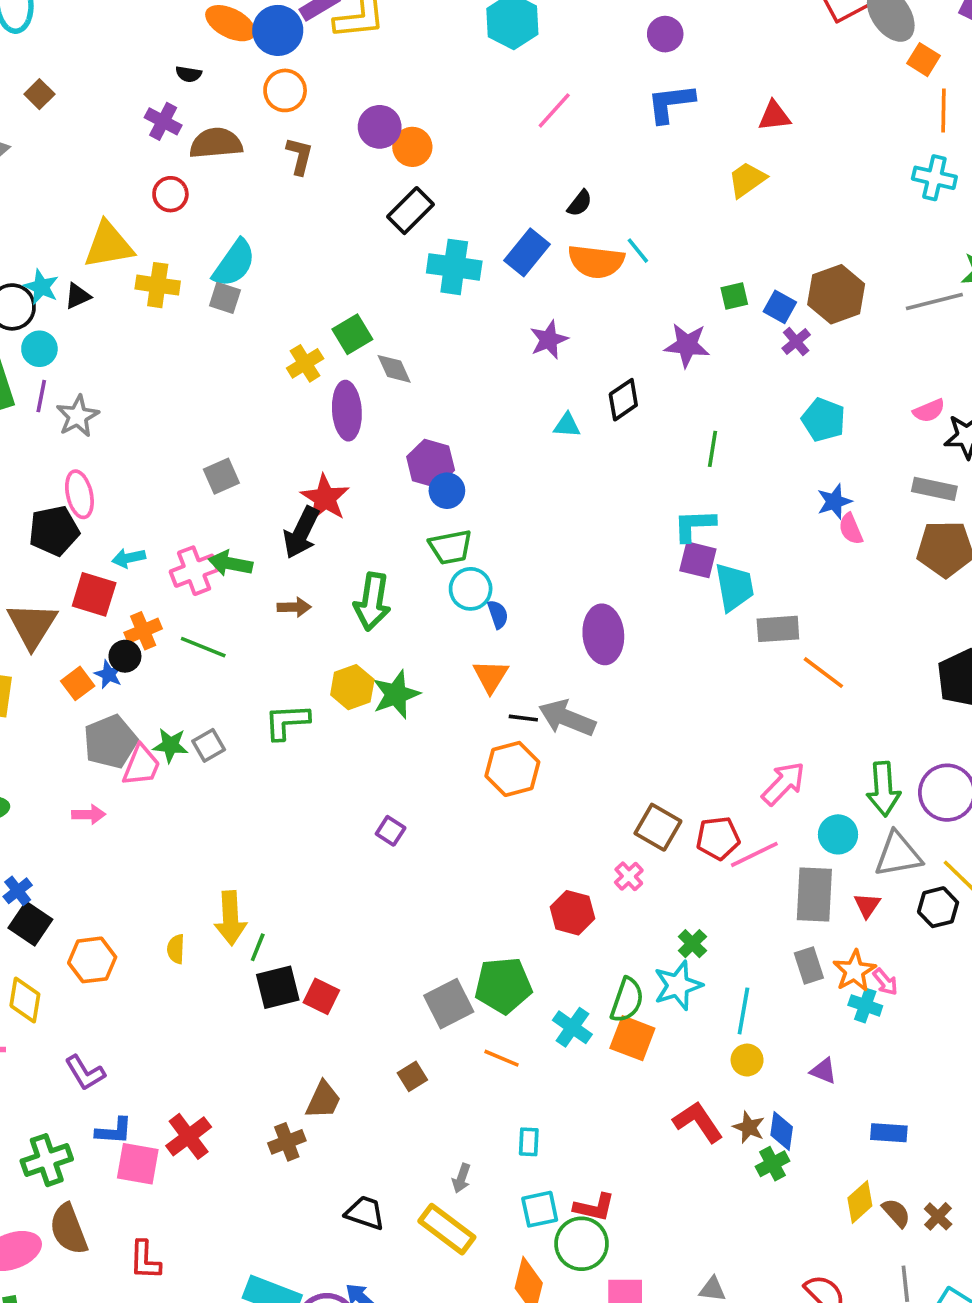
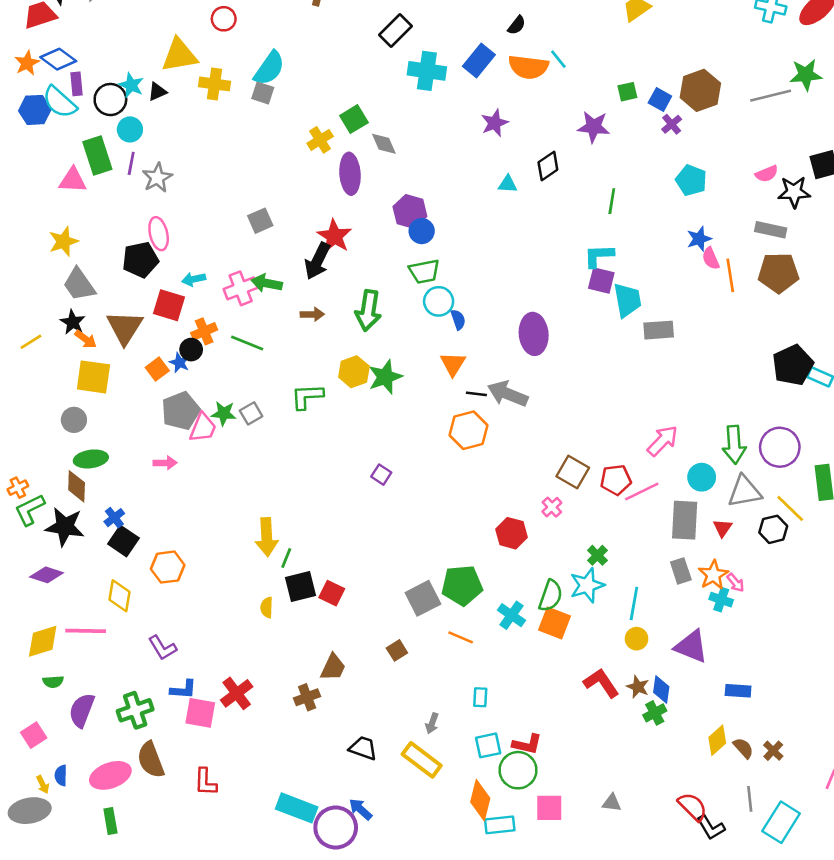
orange line: (823, 673) -> (730, 275), moved, turned 44
yellow semicircle: (176, 949) -> (267, 607), moved
purple triangle: (823, 1071) -> (691, 646), size x1.8

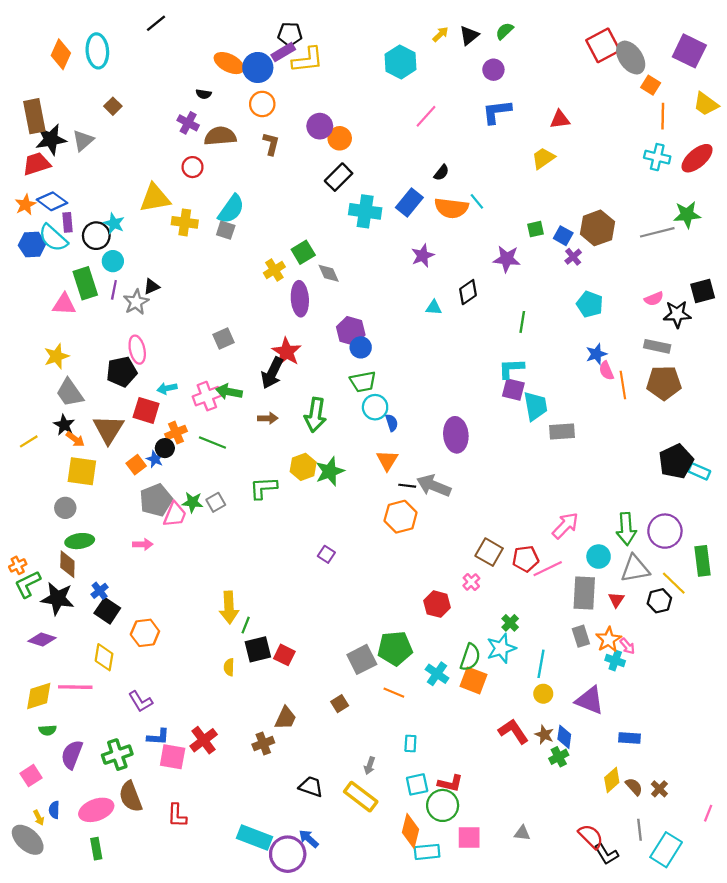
black triangle: (157, 92) -> (152, 287), moved
gray ellipse: (30, 811) -> (28, 840), turned 52

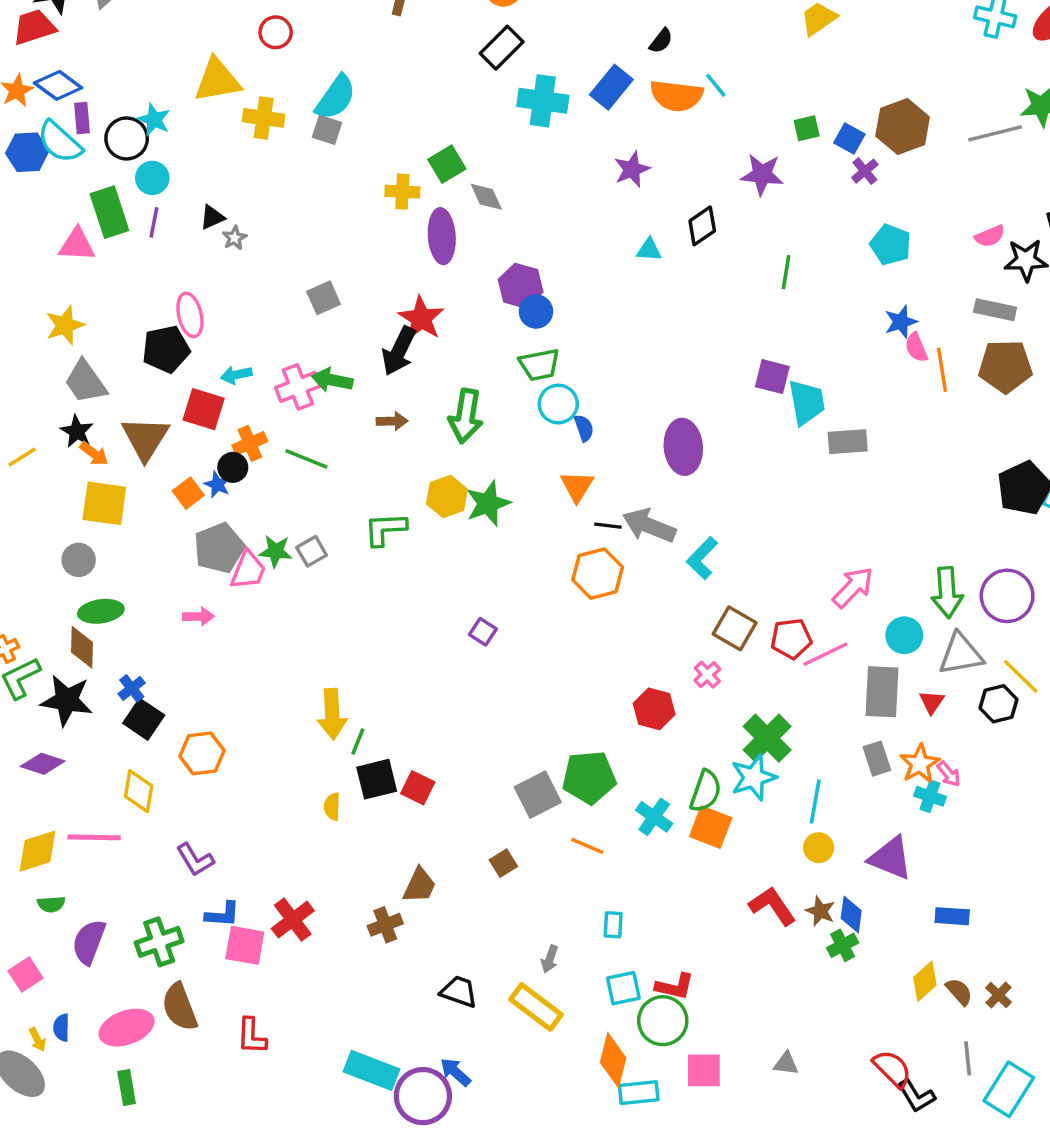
yellow cross: (274, 270) -> (402, 192), turned 35
gray star: (136, 302) -> (234, 238), moved, size x0.6
cyan L-shape: (511, 368) -> (702, 558), moved, turned -44
green cross: (510, 623) -> (767, 738), size x1.8

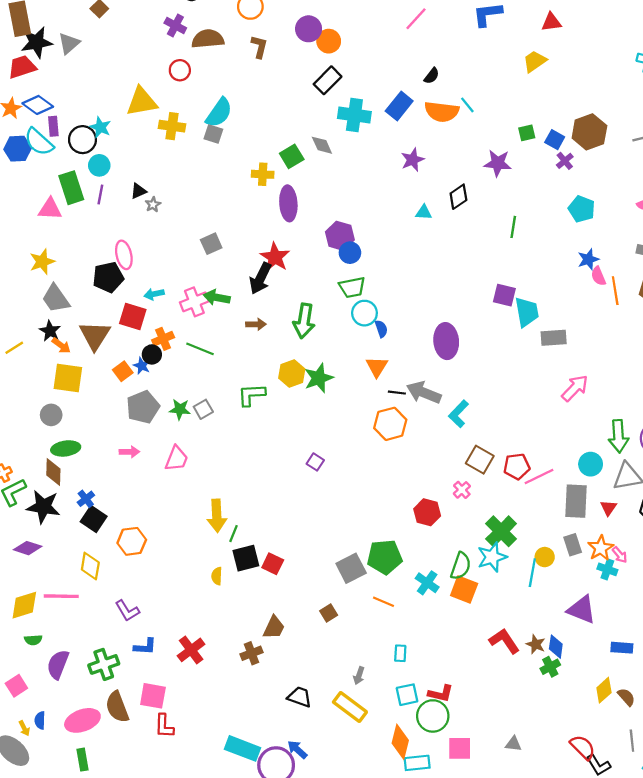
gray diamond: (486, 197) -> (322, 145), moved
pink trapezoid: (248, 570) -> (176, 459), moved
pink arrow: (853, 587) -> (575, 388), moved
yellow circle: (819, 848) -> (545, 557), moved
pink square: (245, 945) -> (153, 696), moved

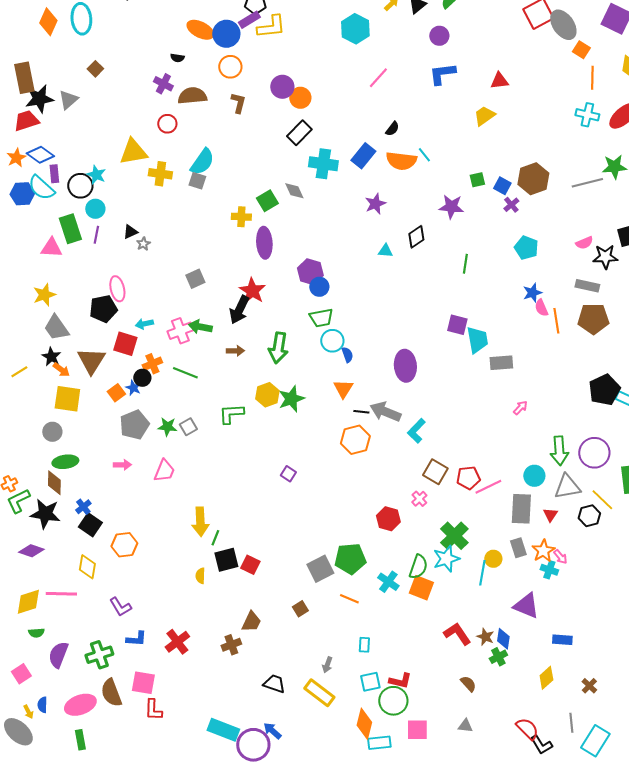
pink arrow: (575, 388) -> (520, 408), size x0.6
brown semicircle: (626, 697) -> (468, 684), moved

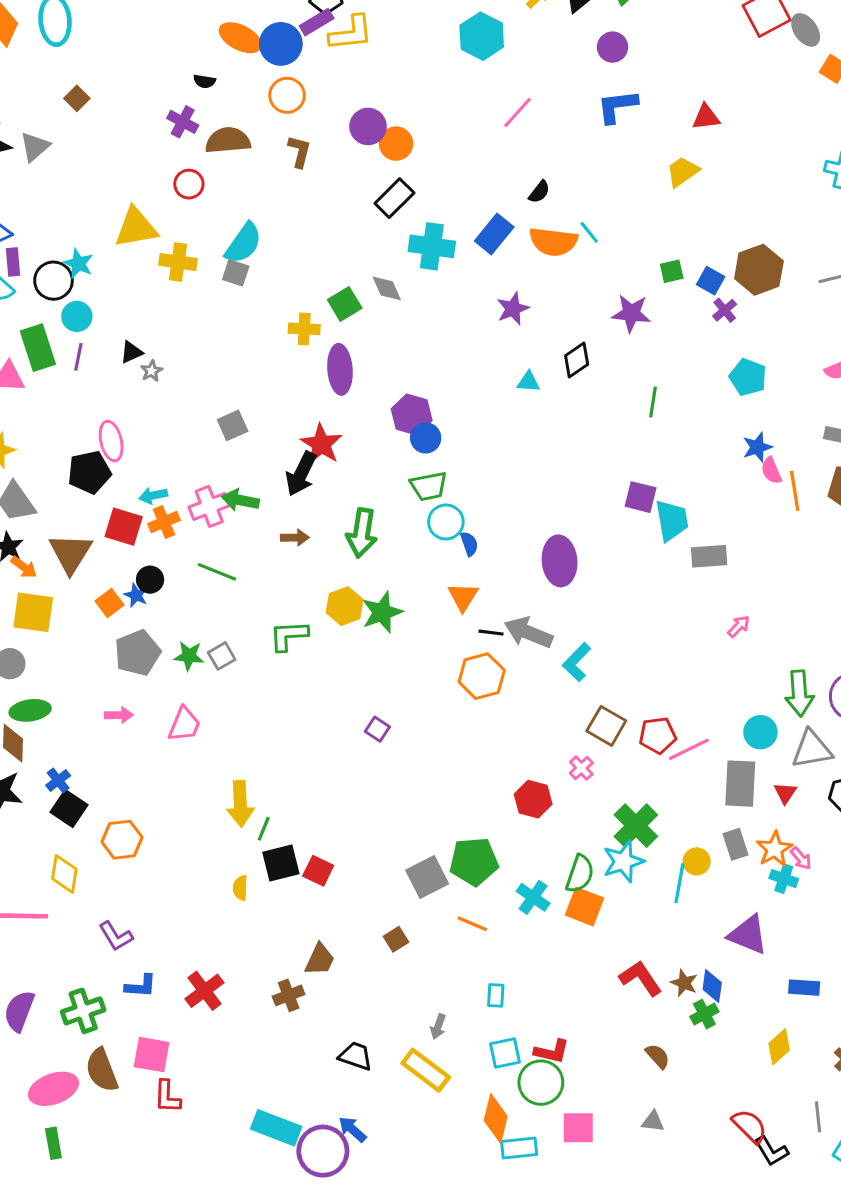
gray ellipse: (563, 25) -> (806, 30), size x0.7
orange cross: (152, 364) -> (164, 522), moved

